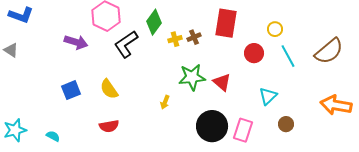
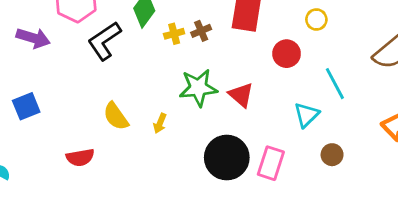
cyan line: (288, 56) -> (335, 84), moved
yellow semicircle: (109, 89) -> (116, 116), moved

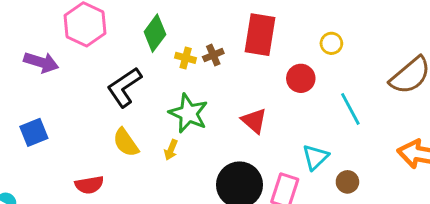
yellow cross: (174, 34) -> (186, 58), turned 30
black L-shape: (104, 41) -> (124, 87), moved
green star: (198, 88) -> (188, 113), moved, turned 30
cyan triangle: (306, 115) -> (315, 157), moved

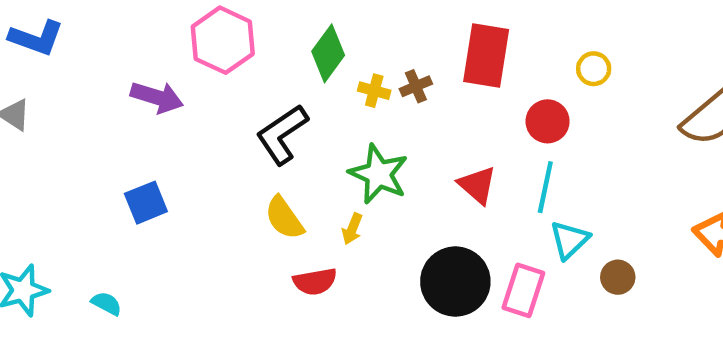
cyan line: (350, 109) -> (545, 187), moved, turned 40
red semicircle: (89, 185) -> (315, 282), moved

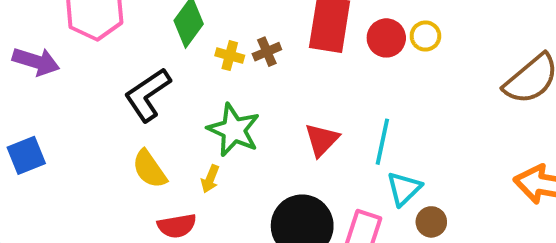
red circle: (548, 121) -> (386, 38), moved
red triangle: (477, 185) -> (322, 140), turned 33
brown circle: (618, 277) -> (431, 222), moved

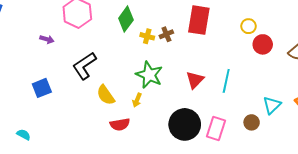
red circle: (386, 38) -> (263, 44), moved
purple arrow: (36, 61) -> (47, 39), size x0.6
black L-shape: (148, 95) -> (84, 66), moved
cyan triangle: (404, 189) -> (272, 105), moved

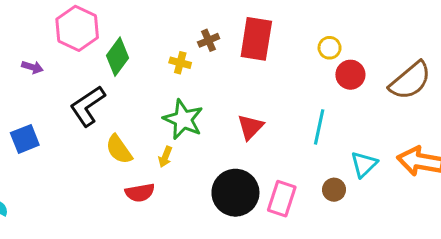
green diamond: (126, 19) -> (117, 57), moved
brown cross: (166, 34) -> (209, 40), moved
cyan line: (226, 81) -> (319, 127), moved

